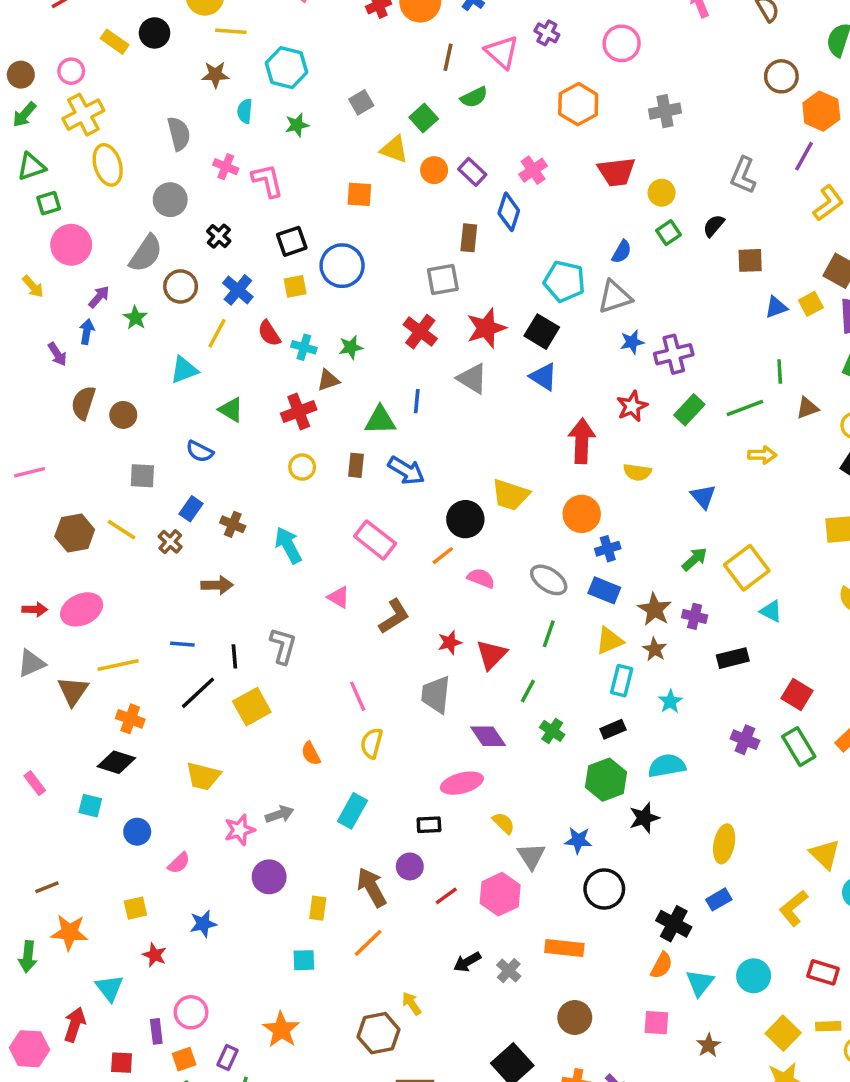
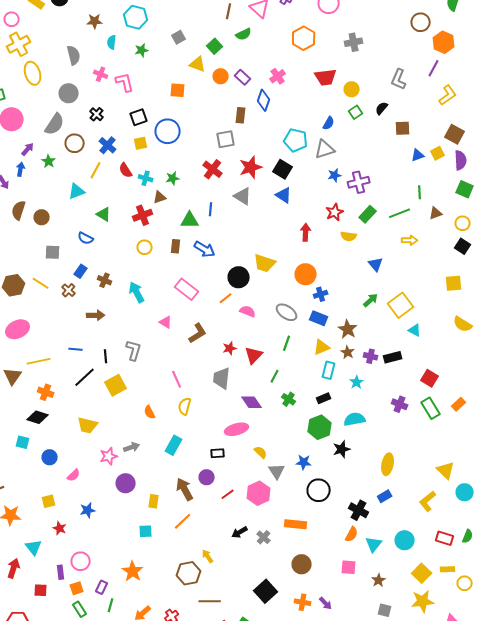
red arrow: (582, 441) -> (306, 232), size x0.7
yellow semicircle: (637, 472) -> (349, 236), moved
purple cross: (695, 616) -> (371, 356), moved

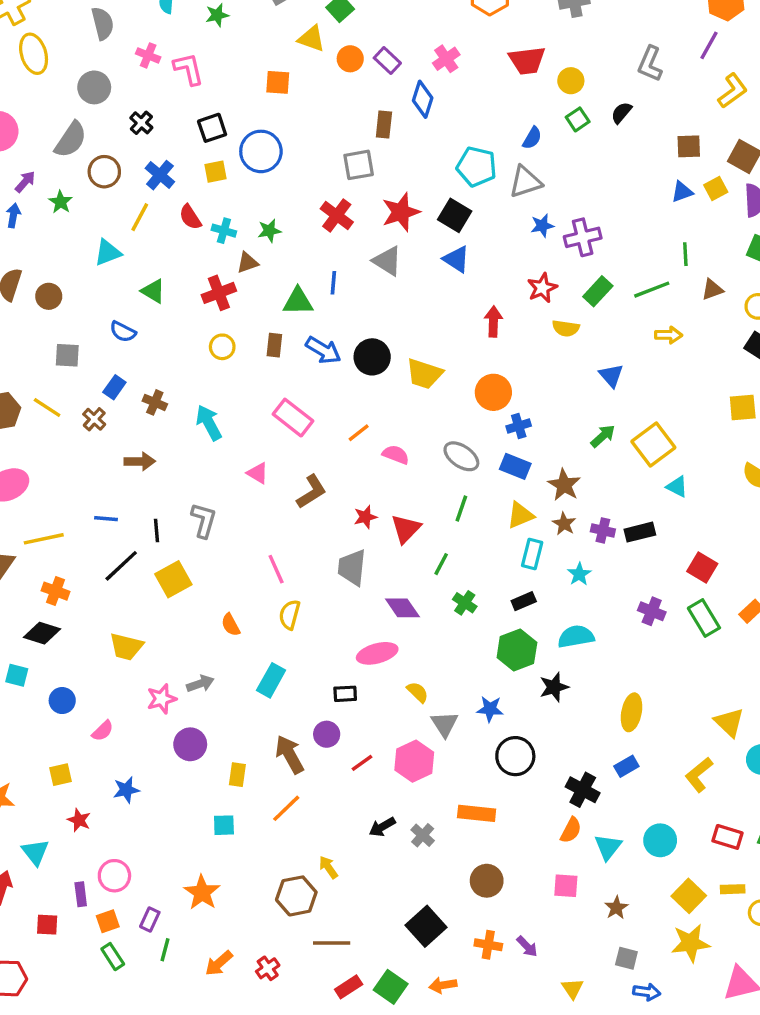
brown square: (403, 128) -> (689, 146), moved
black circle: (239, 277) -> (372, 357), moved

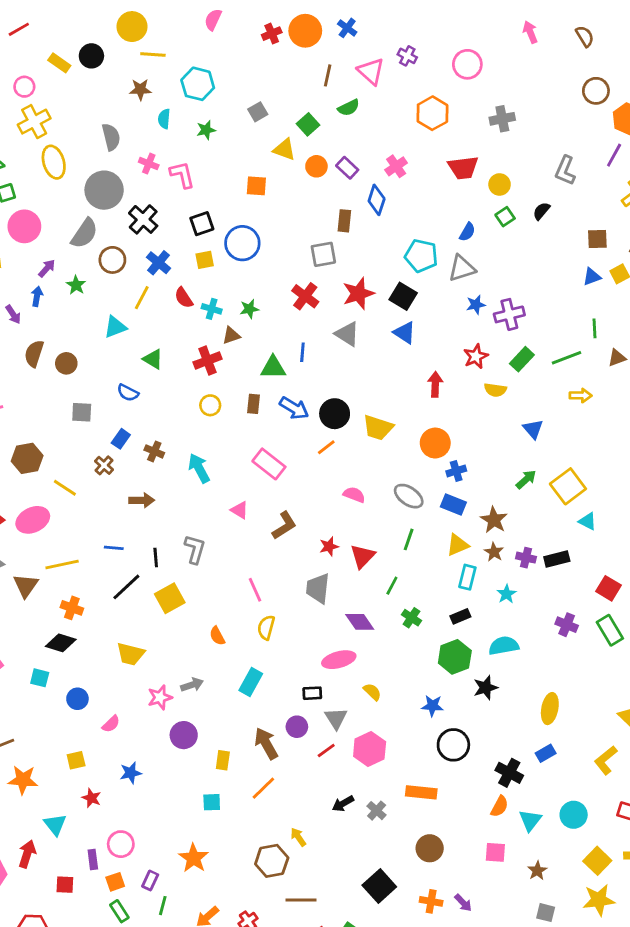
gray circle: (94, 87) -> (104, 190), size x1.4
black cross: (141, 123) -> (143, 219), size x1.5
yellow line: (47, 407) -> (65, 488), moved
orange line: (359, 433) -> (326, 447), moved
gray triangle: (445, 724) -> (336, 718), moved

